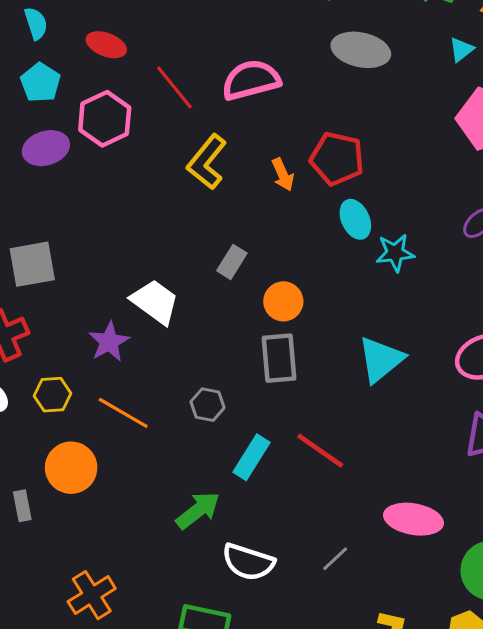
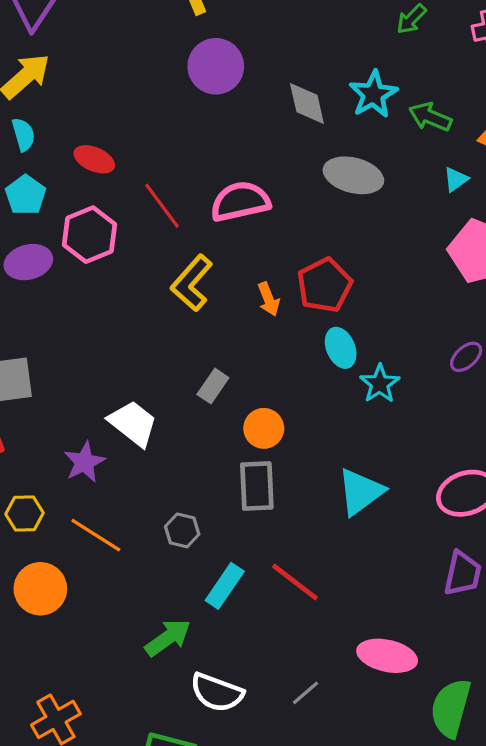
red pentagon: (337, 159) -> (325, 285), turned 30
cyan star: (395, 253) -> (380, 384), turned -30

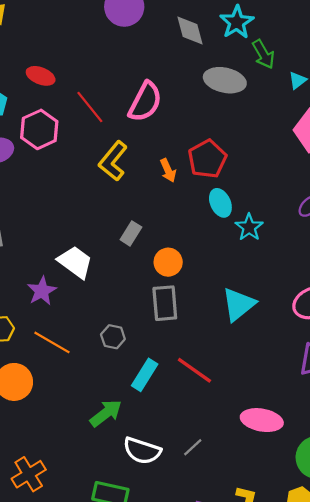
green arrow: (430, 117) -> (263, 54), moved, turned -140
pink semicircle: (240, 201) -> (145, 102), turned 132
gray line: (306, 693) -> (193, 447), moved

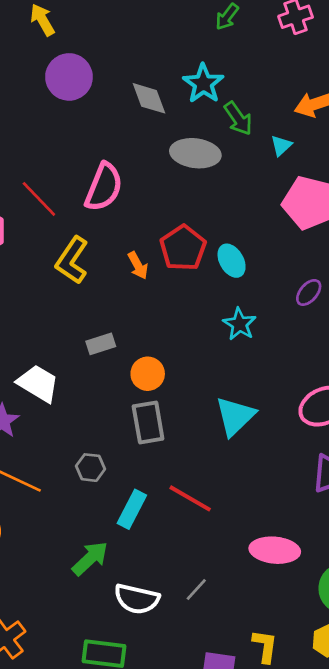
cyan ellipse: (220, 203) -> (232, 261), moved
gray rectangle: (131, 233) -> (101, 344), turned 45

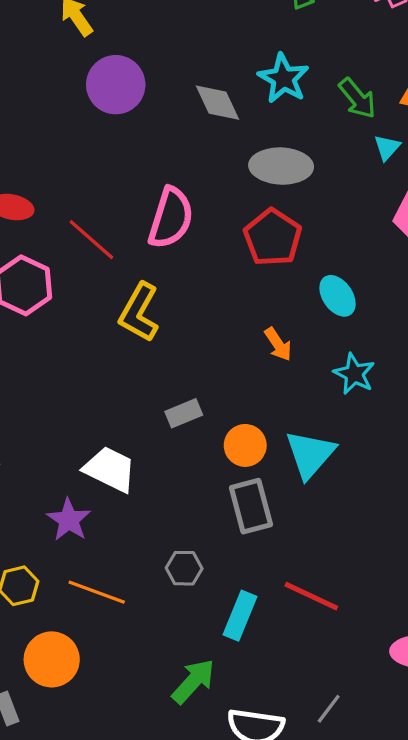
green arrow: (238, 118) -> (357, 98), moved
red pentagon: (183, 248) -> (273, 237), moved
orange arrow: (138, 265) -> (278, 344), moved
cyan triangle: (235, 416) -> (310, 454), moved

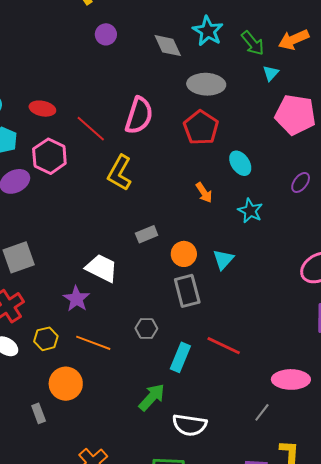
purple circle: (116, 85) -> (106, 34), size x0.6
cyan triangle: (310, 454) -> (223, 259), size x0.7
gray line: (329, 709) -> (262, 412), moved

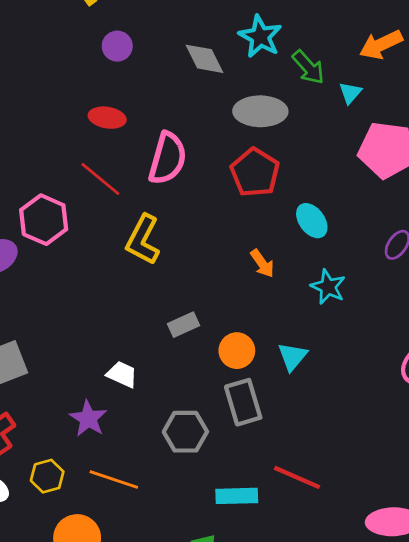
green arrow: (253, 43) -> (308, 67), moved
red ellipse: (42, 109) -> (107, 118), moved
white trapezoid: (102, 268) -> (122, 374), size x0.7
gray hexagon: (146, 328) -> (185, 432), moved, size x1.4
cyan rectangle: (180, 357) -> (237, 496), turned 68

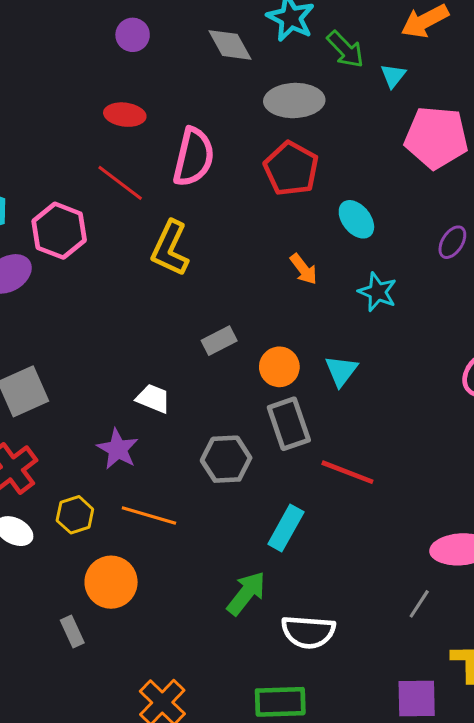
red line: (297, 477) -> (347, 472), moved
cyan rectangle: (237, 496) -> (286, 528), turned -57

